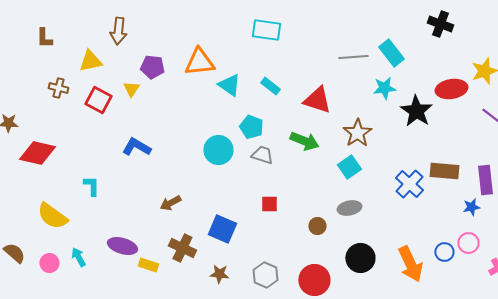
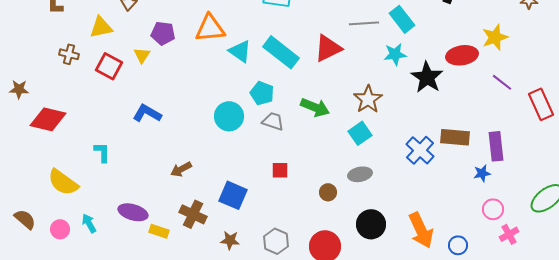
cyan rectangle: (270, 86) -> (281, 52), size x1.8
red triangle: (317, 100) -> (328, 48), moved, turned -44
pink circle: (468, 243) -> (493, 209), moved
blue circle: (444, 252) -> (458, 245), moved

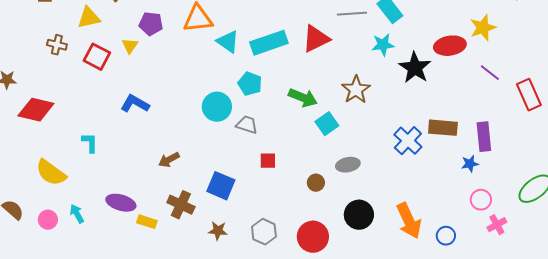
cyan rectangle: (281, 52) -> (269, 43), turned -57
gray trapezoid: (273, 121) -> (247, 125), moved
cyan square: (360, 133) -> (327, 124), moved

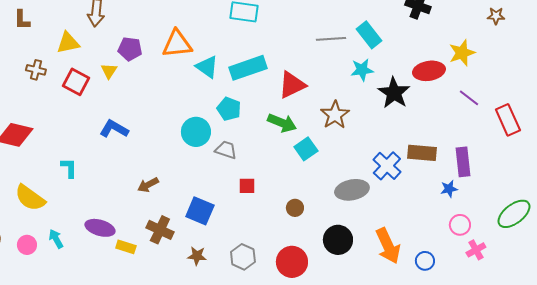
red triangle: (316, 39) -> (292, 85), moved
gray ellipse: (348, 165) -> (352, 190), moved, size x1.4

